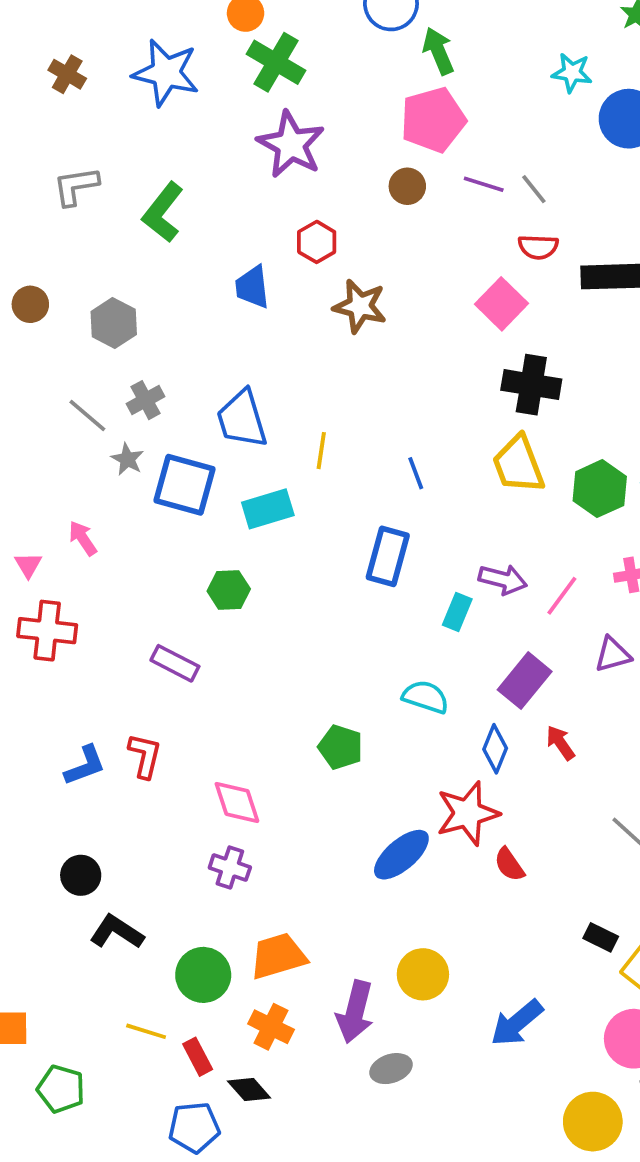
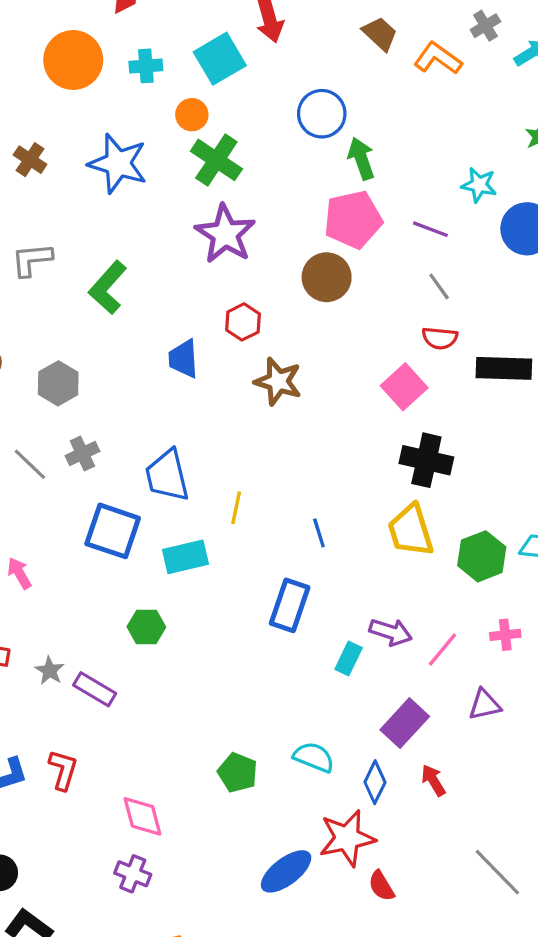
purple line: (484, 184) -> (430, 229), moved
brown circle: (407, 186) -> (327, 277), size x1.5
gray star: (127, 459) -> (50, 671), moved
cyan semicircle: (426, 697) -> (314, 757), moved

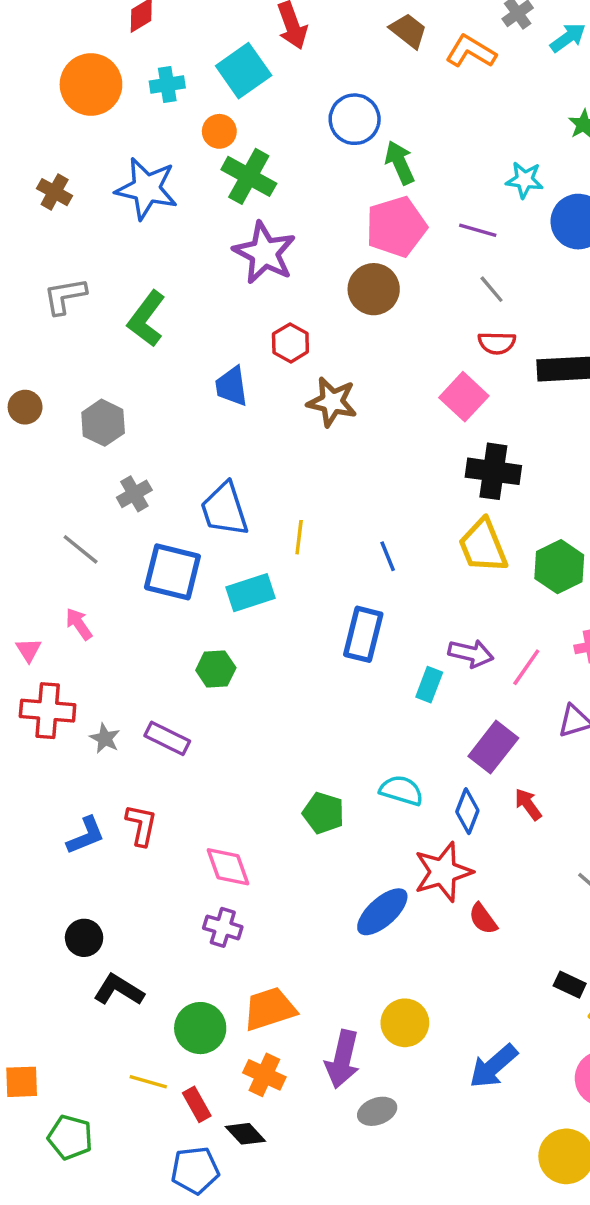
gray line: (30, 464) -> (81, 549), moved
gray star: (50, 671) -> (105, 738), moved

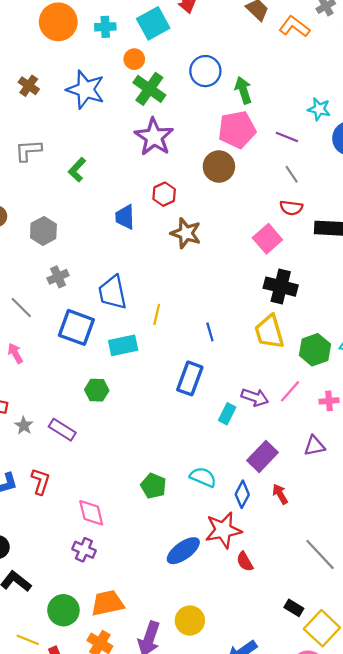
blue circle: (355, 119) -> (205, 71), moved
green L-shape: (146, 319) -> (77, 170), size x0.7
pink line: (526, 667) -> (290, 391), moved

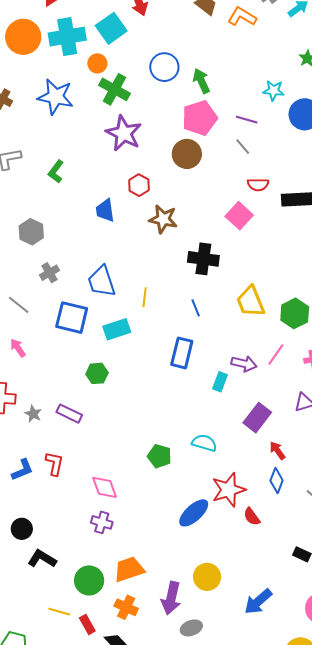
cyan cross: (105, 27) -> (67, 37), size x1.8
gray line: (292, 174) -> (243, 147), moved
black cross: (281, 287) -> (203, 259), moved
blue diamond: (242, 494) -> (277, 480), moved

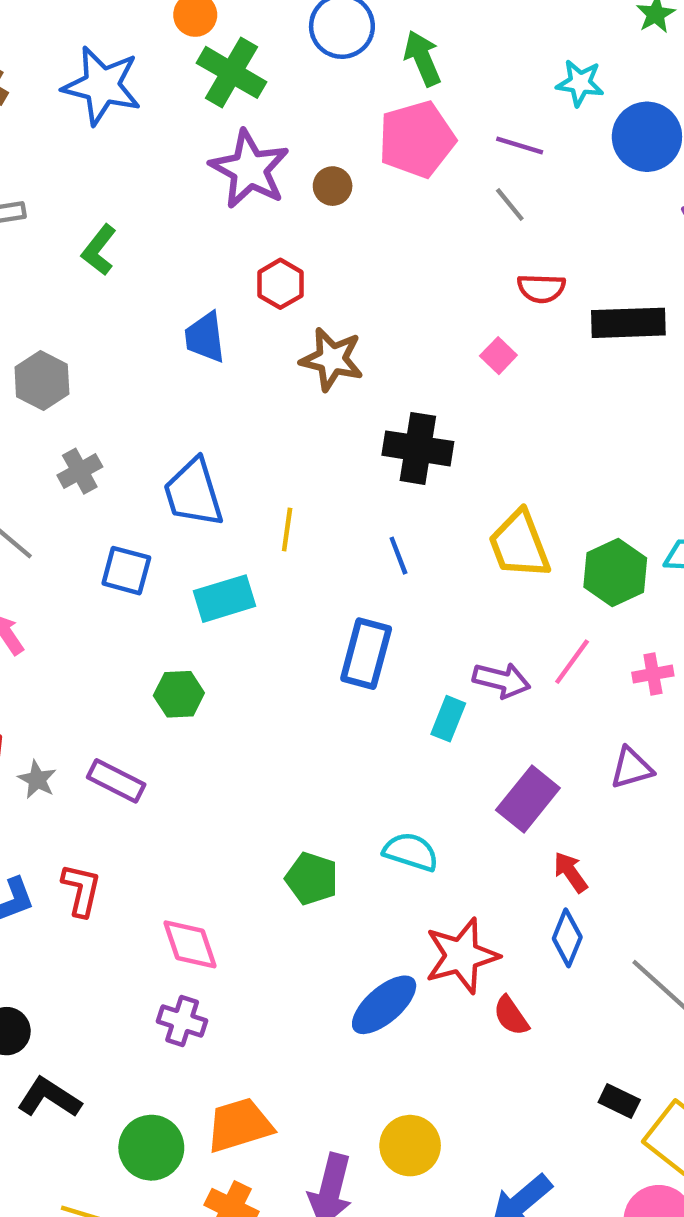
brown circle: (187, 154) -> (333, 186), moved, size x0.6
pink square: (239, 216) -> (498, 356), size x0.6
blue square: (72, 318) -> (126, 571), size x0.7

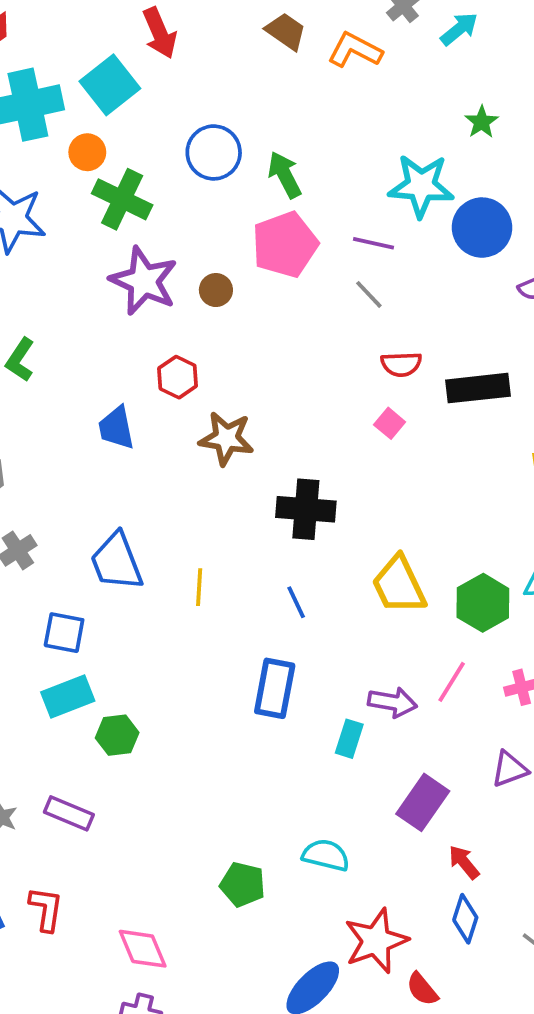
cyan star: (580, 83) -> (421, 186), size x1.6
pink square: (498, 356) -> (390, 423), moved
cyan rectangle: (224, 599) -> (68, 697), moved

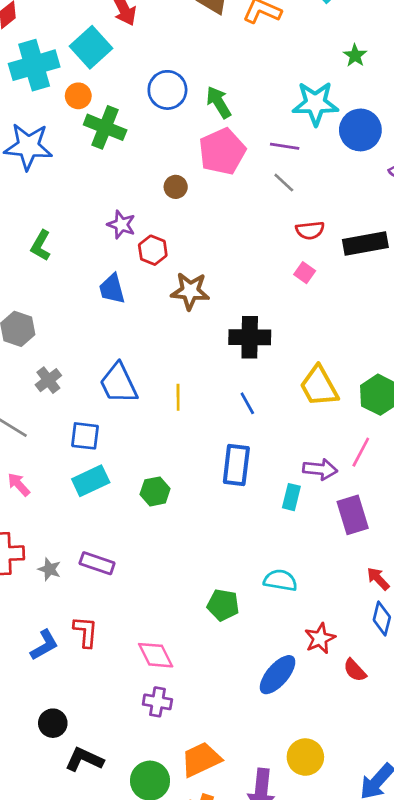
purple star: (144, 281) -> (121, 225), moved, size x0.6
green hexagon: (117, 735) -> (155, 491), moved
purple rectangle: (423, 802) -> (353, 515), moved, turned -48
red star: (376, 941) -> (320, 638), size x0.7

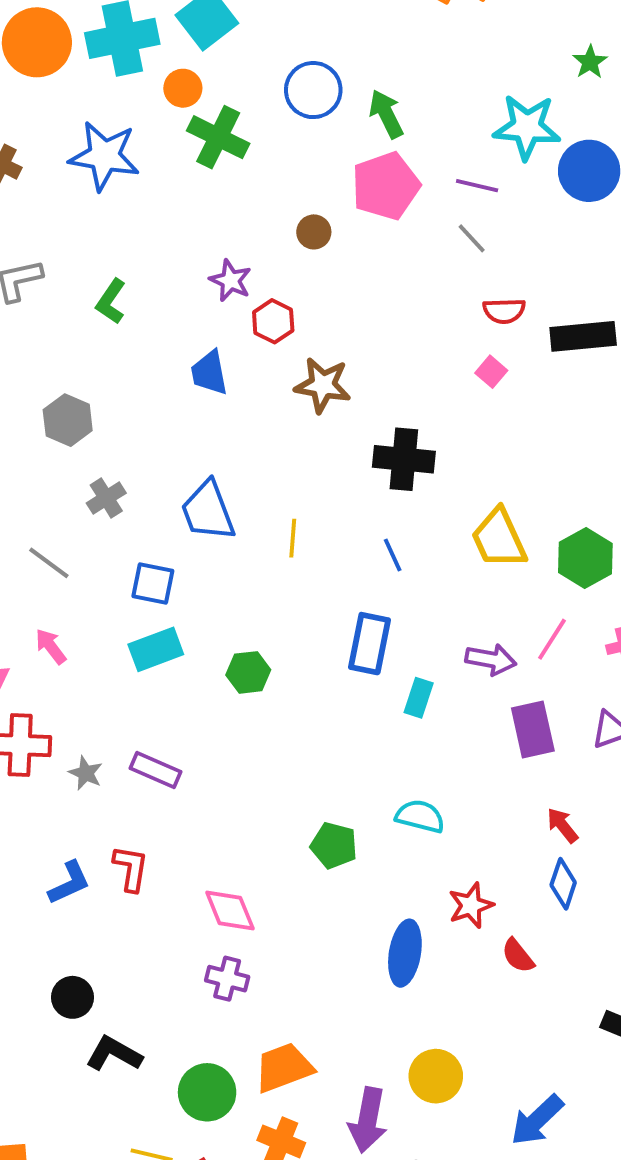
cyan rectangle: (291, 497) -> (419, 698), moved
blue ellipse: (278, 675) -> (405, 953), turned -36

